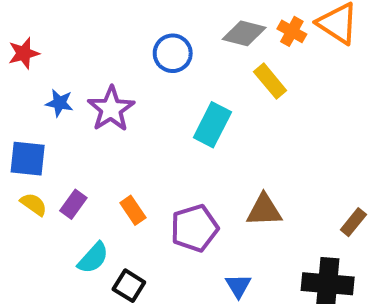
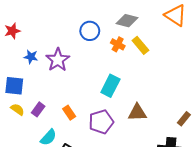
orange cross: (292, 31) -> (118, 44), moved
cyan rectangle: (212, 125) -> (110, 86), moved

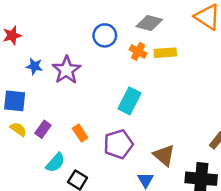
yellow rectangle: (140, 45) -> (165, 53), turned -54
brown triangle: (137, 113) -> (164, 155), moved, turned 42

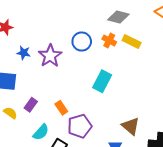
blue circle: (105, 35) -> (82, 42), moved
yellow rectangle: (165, 53) -> (132, 42), turned 30
yellow semicircle: (18, 129) -> (10, 113), moved
purple pentagon: (118, 144) -> (80, 126), moved

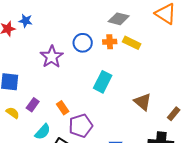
orange cross: (109, 40) -> (110, 42), turned -32
blue star: (24, 53) -> (26, 21), moved
brown triangle: (131, 126) -> (143, 102), moved

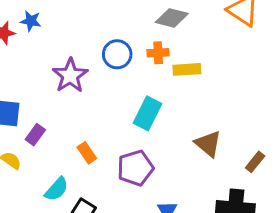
yellow rectangle: (132, 43) -> (187, 69), moved, turned -30
purple rectangle: (33, 105) -> (35, 135), moved
purple pentagon: (81, 126) -> (135, 168), moved

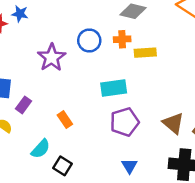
cyan rectangle: (147, 113) -> (114, 88), turned 55
brown triangle: (208, 144) -> (173, 123), moved
purple pentagon: (135, 168) -> (125, 122), moved

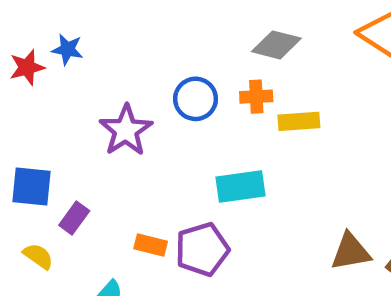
orange rectangle: (65, 120) -> (151, 245), turned -42
purple pentagon: (125, 122) -> (202, 249), moved
brown triangle: (173, 123) -> (351, 252), turned -50

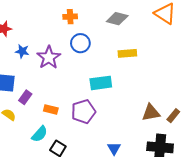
blue star: (67, 49) -> (22, 51), moved
orange cross: (256, 97) -> (70, 17), moved
orange rectangle: (151, 245) -> (51, 110), moved

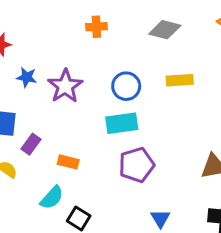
blue circle: (80, 43) -> (126, 86), moved
cyan rectangle: (101, 83) -> (122, 123), moved
purple pentagon: (83, 112) -> (137, 165), moved

